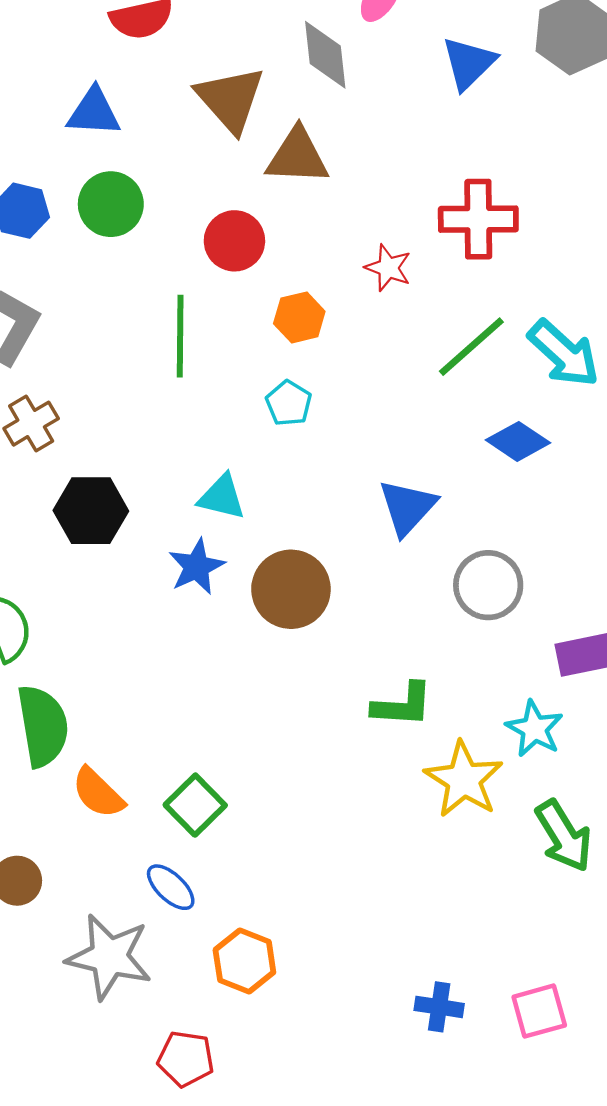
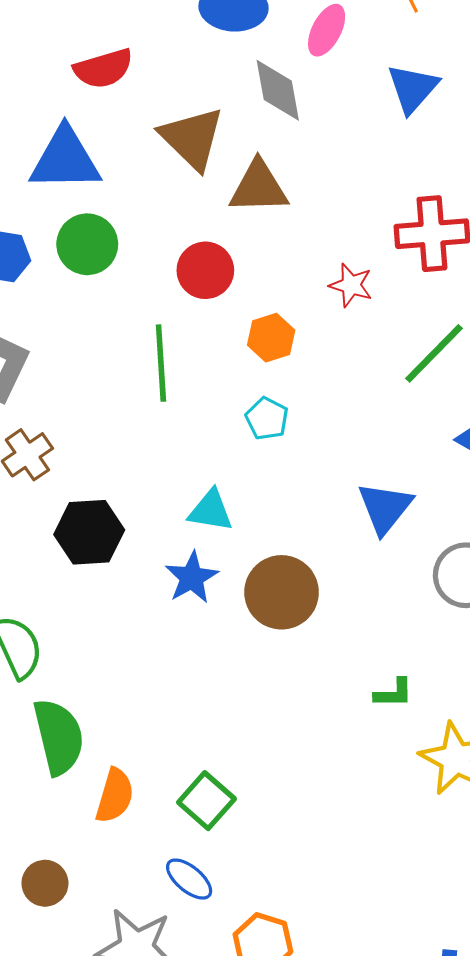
blue triangle: (94, 112) -> (65, 159), size x1.4
green L-shape: (402, 705) -> (394, 693), size x0.7
orange semicircle: (98, 793) -> (115, 796), turned -114

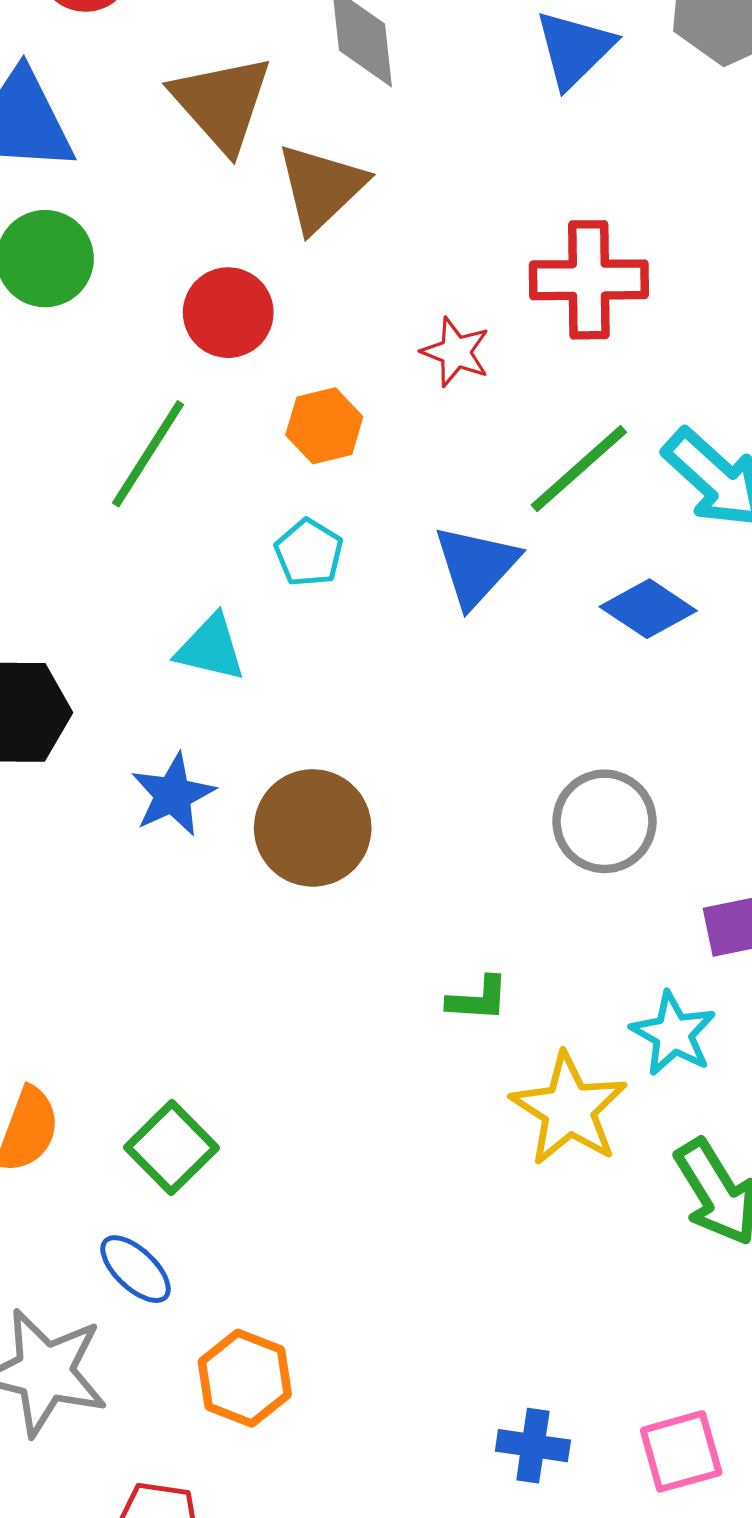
brown triangle: (259, 187) -> (321, 187), turned -46
green line: (161, 363) -> (148, 454), turned 32
blue triangle: (385, 508) -> (476, 566), moved
cyan triangle: (211, 511) -> (211, 648), moved

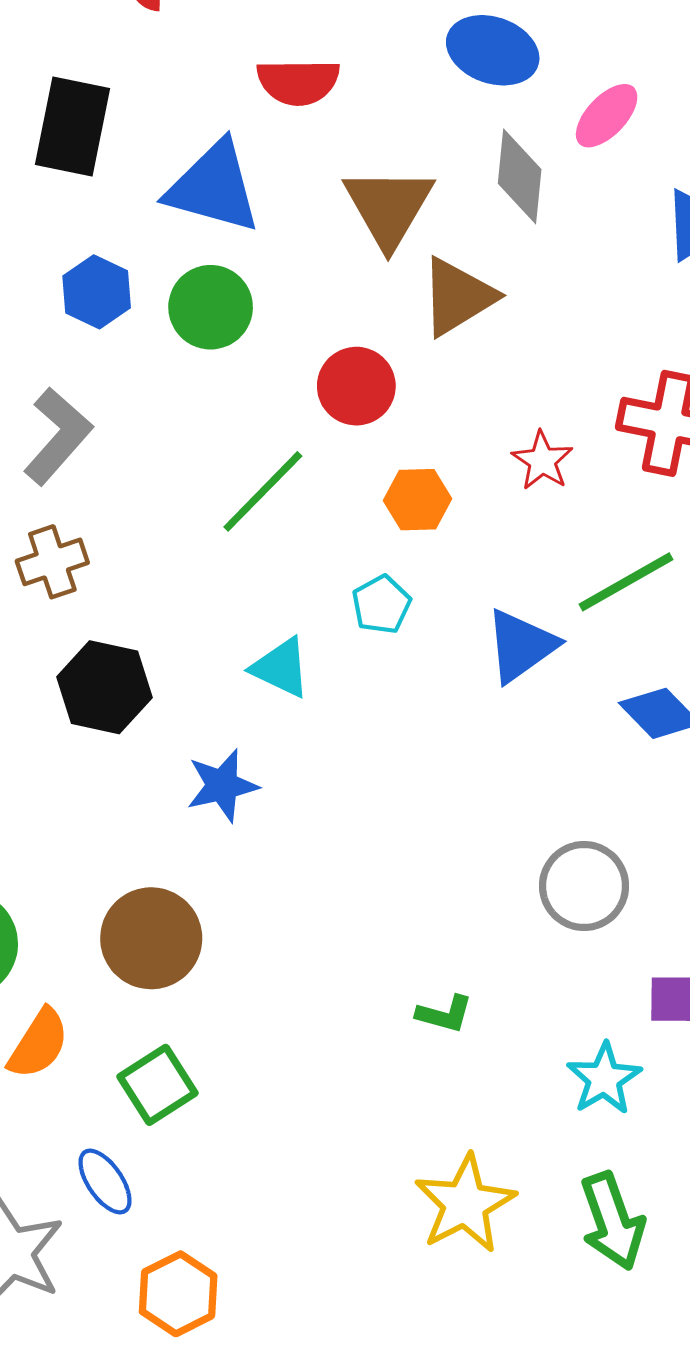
brown circle: (313, 828) -> (151, 938), moved
yellow star: (569, 1109) -> (465, 1204), moved

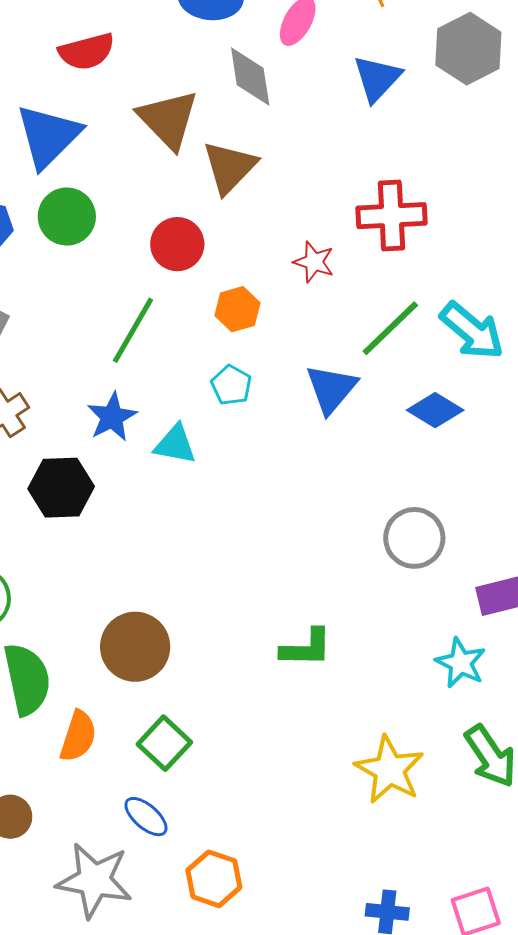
blue triangle: (214, 187) -> (48, 136), turned -46
blue star: (222, 786) -> (112, 417), moved
green L-shape: (445, 1014) -> (306, 648), moved, size x1.4

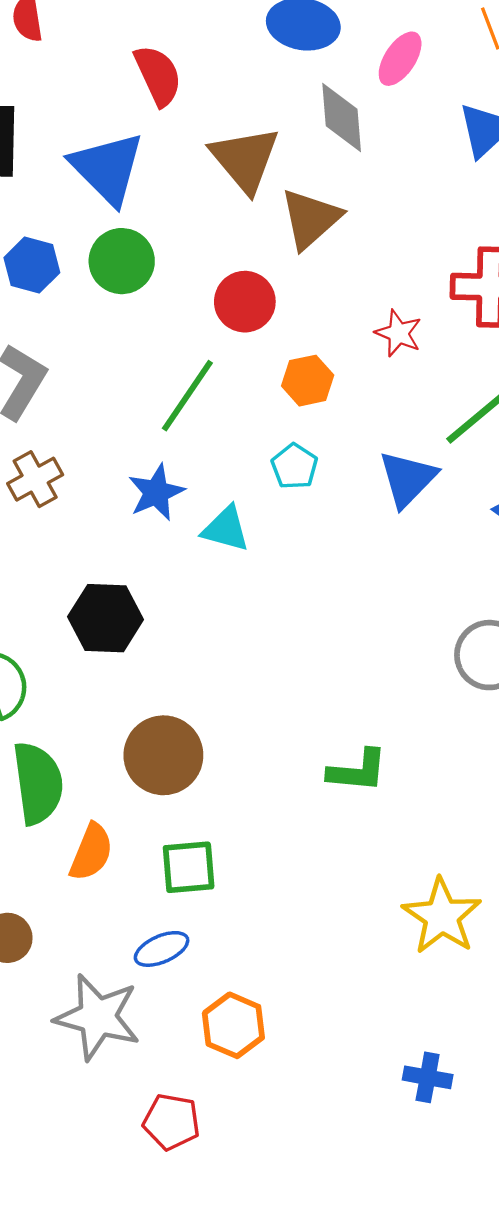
red semicircle: (87, 52) -> (158, 75), turned -104
blue triangle: (48, 136) -> (107, 168), turned -34
black hexagon: (61, 488) -> (106, 618), moved
green square: (164, 743) -> (189, 867), turned 38
blue ellipse: (146, 817) -> (162, 949), turned -69

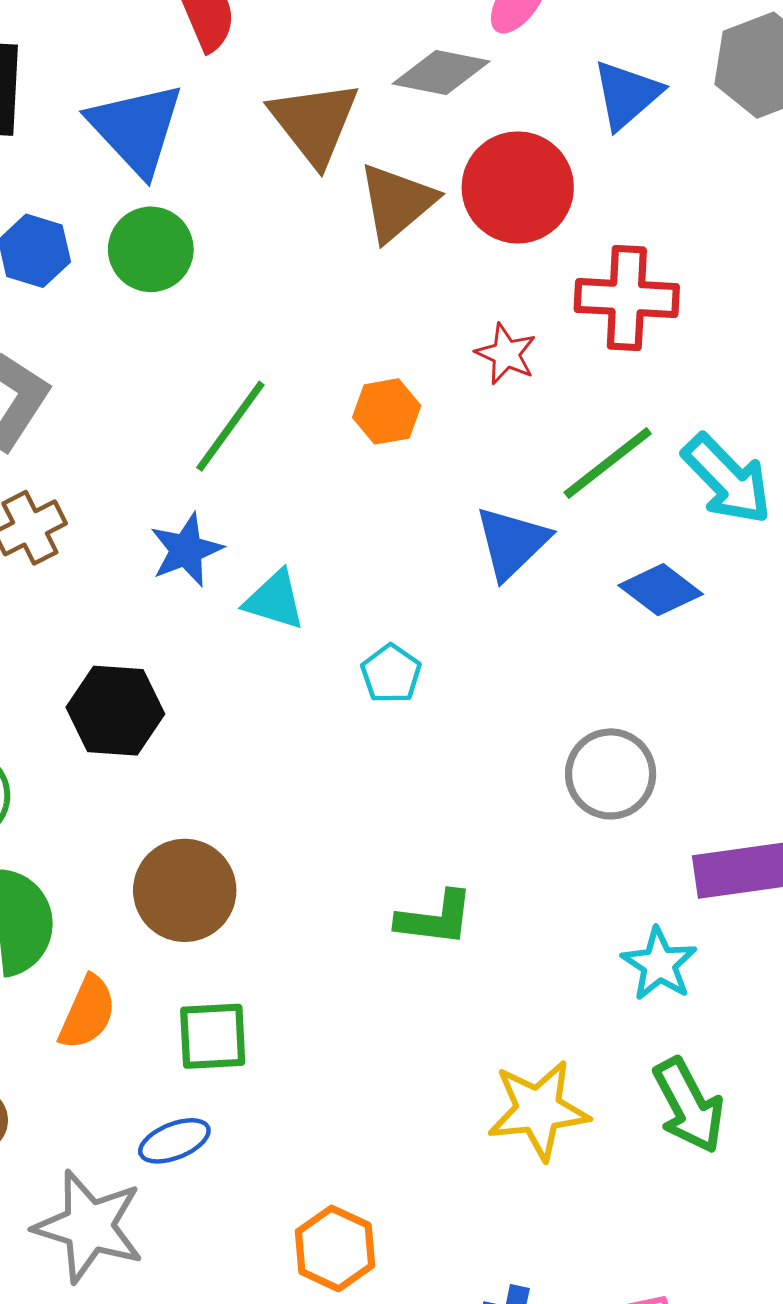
gray diamond: (342, 117) -> (441, 73), turned -76
red circle: (245, 302) -> (518, 187), moved, size x1.4
cyan pentagon: (294, 466) -> (391, 674), moved
yellow star: (442, 916) -> (538, 1110), turned 30
orange hexagon: (233, 1025) -> (335, 1248), moved

